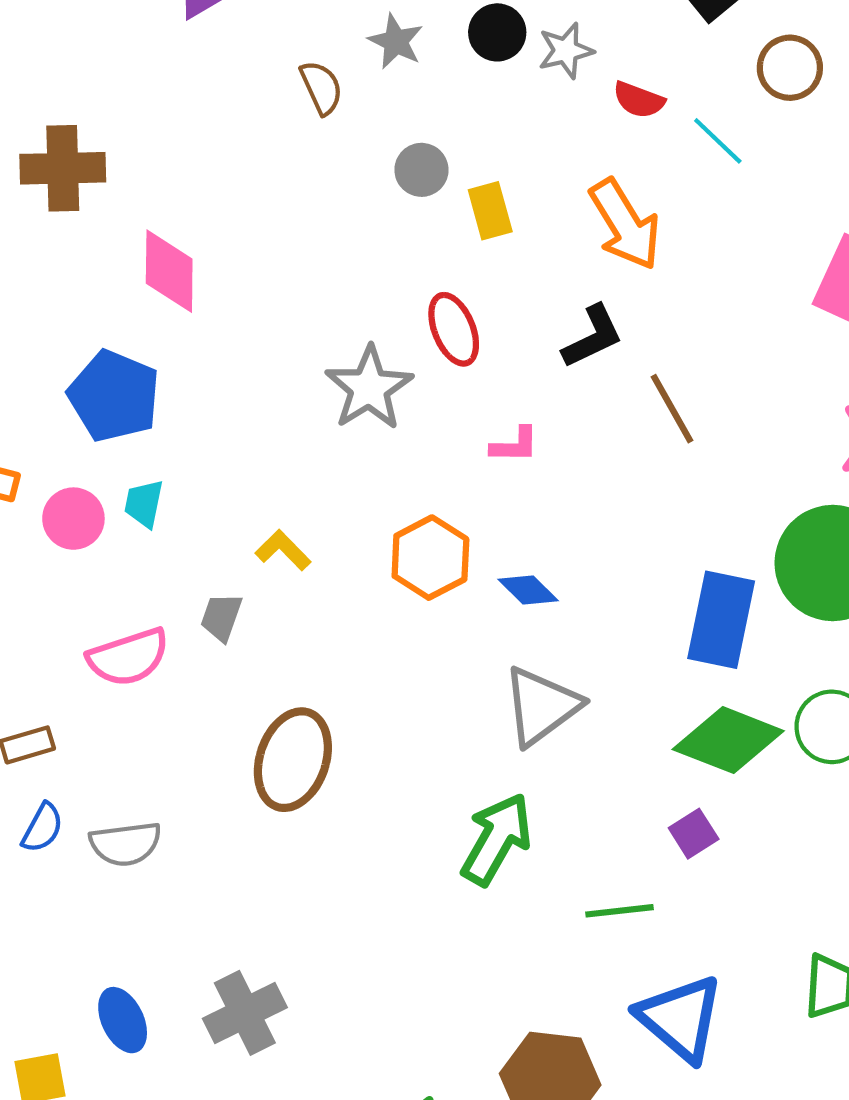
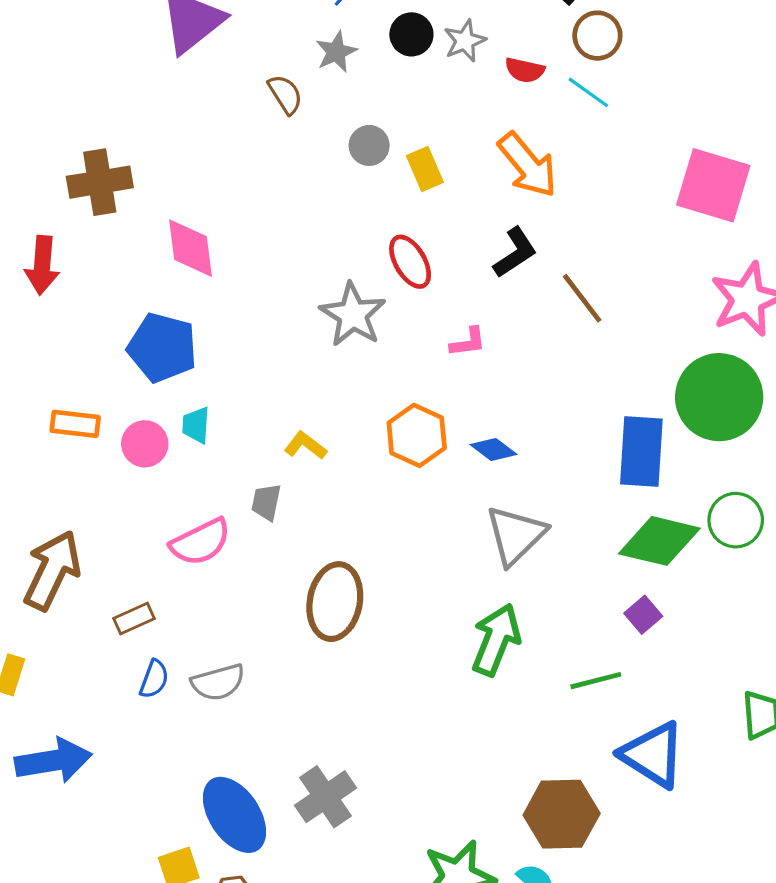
gray star: (396, 41) -> (336, 52), turned 30
brown circle: (790, 68) -> (597, 36), moved
blue ellipse: (123, 1020) -> (234, 815), size x1.6

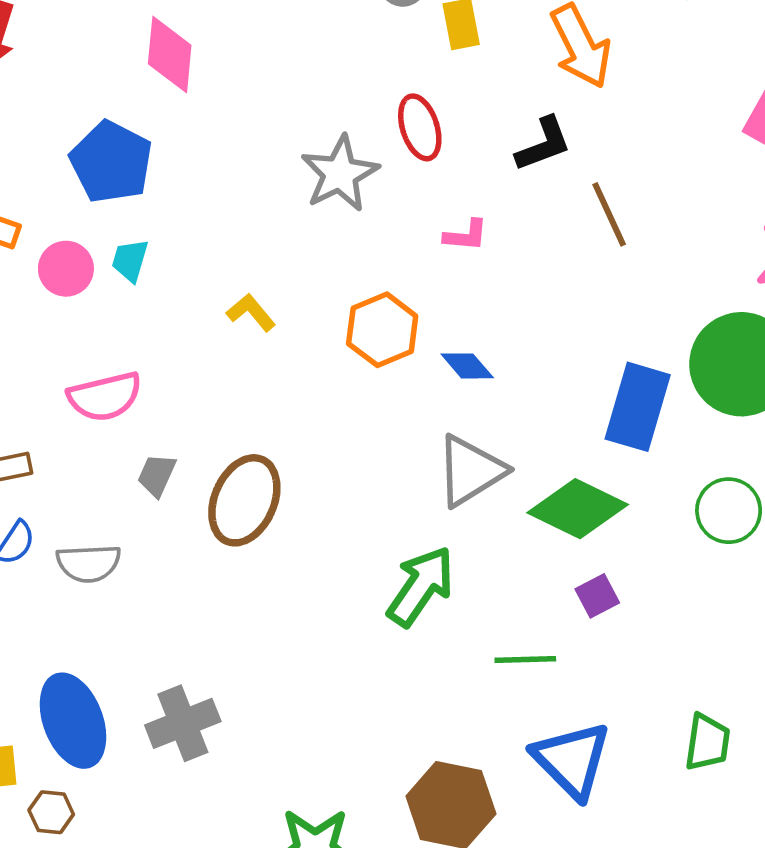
gray trapezoid: (266, 502) -> (157, 475), moved
green diamond: (659, 541) -> (578, 509), moved

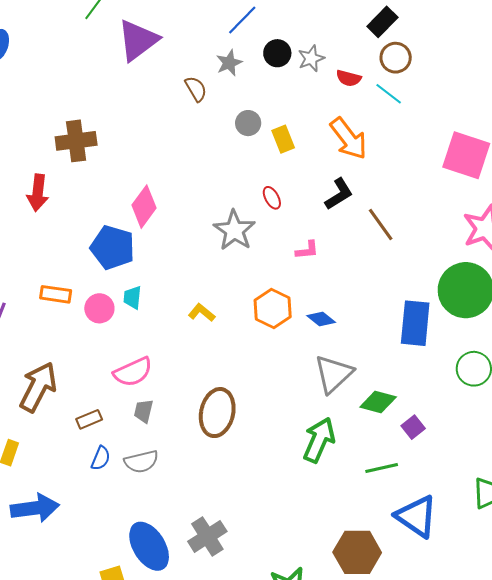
pink diamond: (170, 54) -> (144, 207), moved, turned 42
red ellipse: (420, 127) -> (272, 198), size x0.7
gray trapezoid: (157, 475) -> (144, 411), moved
green diamond: (578, 509) -> (378, 402), moved, size x0.7

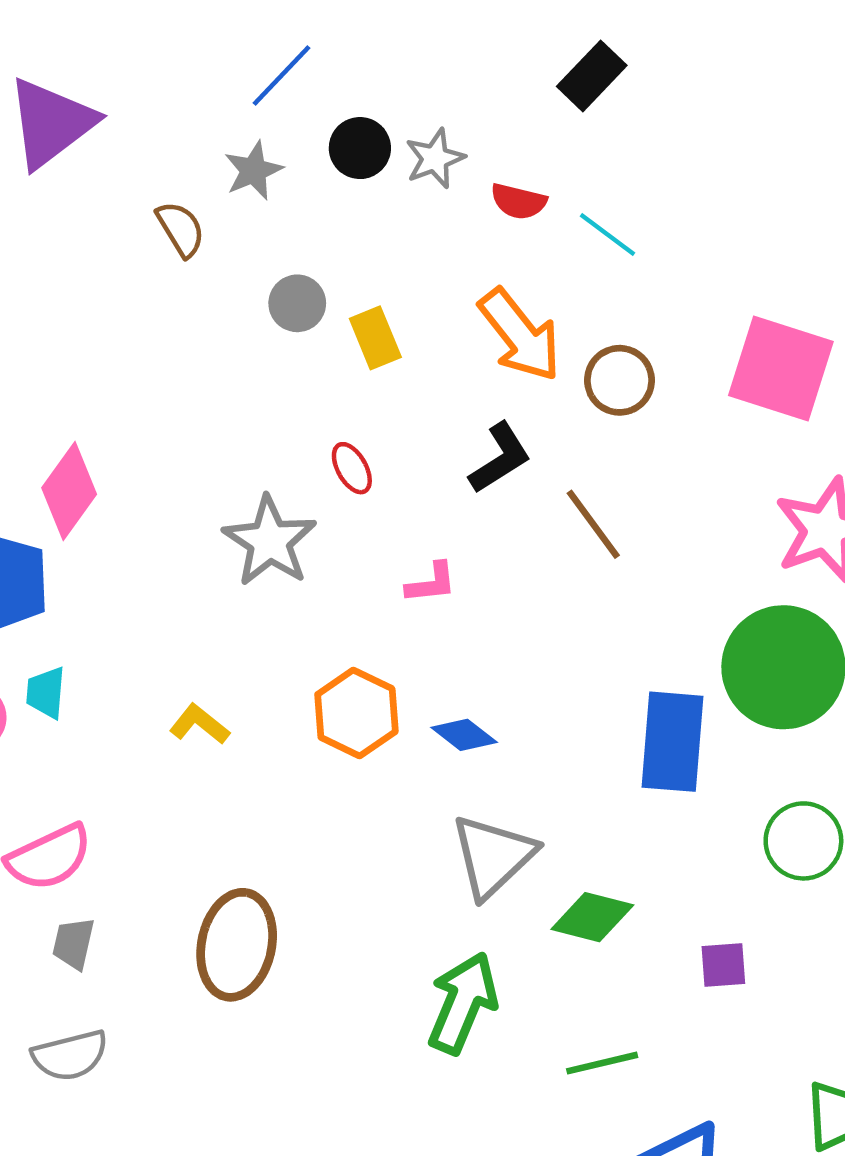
brown circle: (396, 58) -> (619, 380), moved
purple square: (413, 427) -> (723, 965), moved, turned 35

